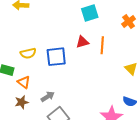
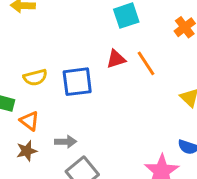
orange line: (102, 45) -> (146, 63), turned -36
gray arrow: (48, 97) -> (66, 142), turned 32

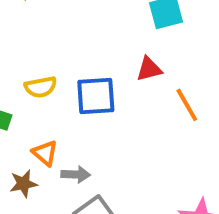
orange line: (146, 63) -> (187, 105), moved
orange triangle: (29, 121) -> (45, 153), moved

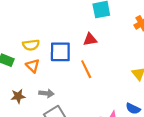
orange line: (187, 105) -> (86, 69), moved
orange triangle: (45, 153) -> (33, 66), moved

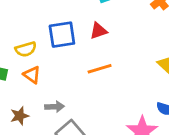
blue square: (60, 52) -> (62, 35), moved
orange line: (86, 69) -> (100, 69), turned -72

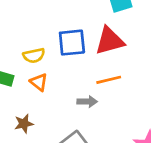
red triangle: (98, 31) -> (110, 41), size x1.6
gray arrow: (55, 107) -> (87, 102), moved

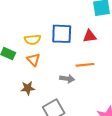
red triangle: (110, 41) -> (90, 36), size x0.6
brown star: (24, 124) -> (28, 88), moved

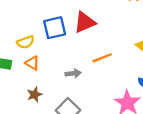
red triangle: (90, 36) -> (85, 22), size x1.5
orange line: (85, 65) -> (102, 58), moved

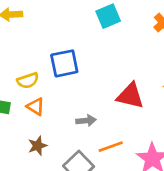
red triangle: (85, 22) -> (130, 96), moved, turned 35
orange line: (102, 58) -> (111, 147), moved

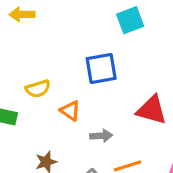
blue square: (64, 63) -> (101, 69), moved
orange triangle: (36, 107) -> (70, 111), moved

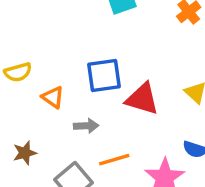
blue square: (101, 69) -> (104, 76), moved

